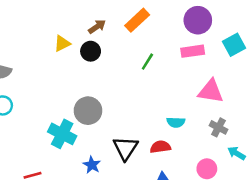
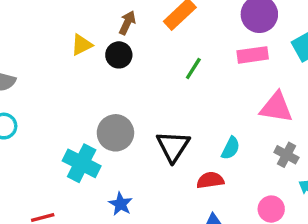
brown arrow: (97, 27) -> (127, 23), turned -30
cyan semicircle: (176, 122) -> (231, 148), turned -66
black triangle: (125, 148) -> (173, 146), moved

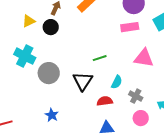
green line: (193, 68) -> (100, 58), moved, turned 40
gray cross: (286, 155) -> (136, 96), moved
cyan cross: (82, 163) -> (25, 56), moved

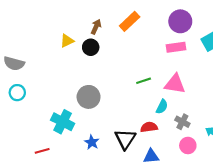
cyan cross: (25, 56) -> (63, 122), moved
pink triangle: (144, 58) -> (175, 84), moved
black triangle: (83, 81) -> (125, 139), moved

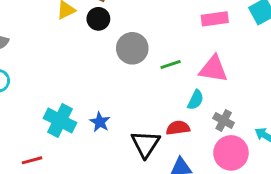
gray circle: (89, 97) -> (132, 48), moved
blue star: (92, 142) -> (100, 122), moved
pink circle: (188, 145) -> (231, 153), size x1.5

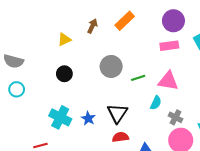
black circle: (98, 19) -> (64, 74), moved
red semicircle: (178, 128) -> (120, 137), moved
black triangle: (146, 144) -> (117, 113), moved

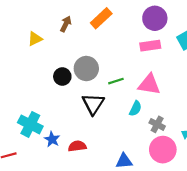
black circle: (64, 74) -> (62, 77), moved
black triangle: (117, 113) -> (93, 104), moved
blue star: (88, 118) -> (52, 139), moved
red semicircle: (120, 137) -> (77, 146), moved

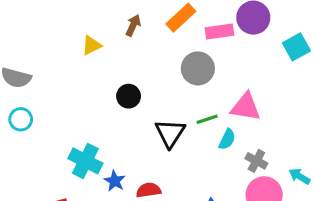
pink rectangle: (150, 46) -> (219, 31), moved
gray circle: (86, 69) -> (198, 68), moved
green line: (116, 81) -> (207, 119), moved

